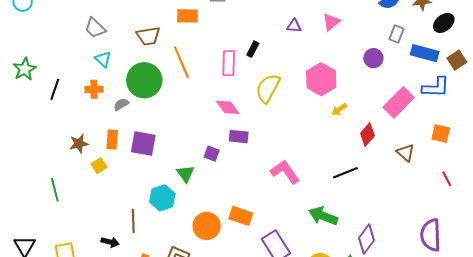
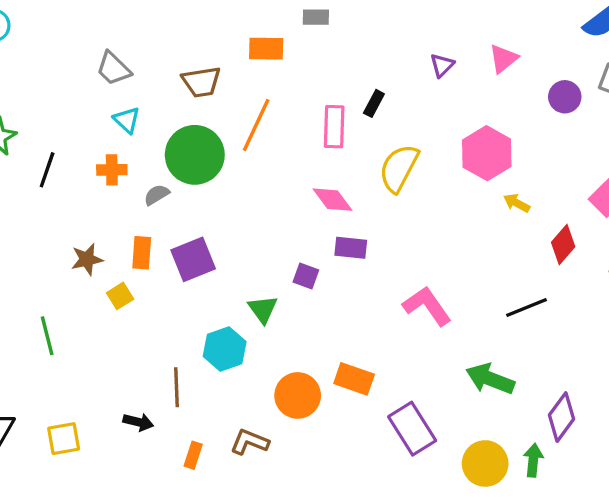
purple triangle: (294, 26) -> (442, 65), turned -49
purple circle: (373, 58) -> (565, 97), moved
orange line: (181, 62) -> (256, 125), turned 48
yellow arrow: (339, 109) -> (517, 203), turned 63
purple square: (143, 144) -> (193, 259), turned -32

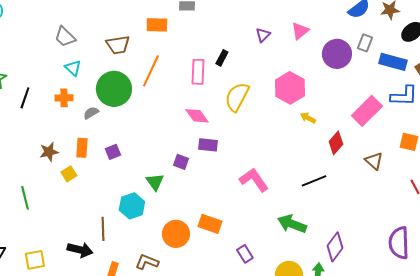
purple circle: (565, 97) -> (337, 54), size x1.5
purple square: (193, 259) -> (113, 152), size x0.6
black arrow: (138, 422) -> (80, 250), size x1.4
purple rectangle: (412, 429) -> (245, 254), size x0.6

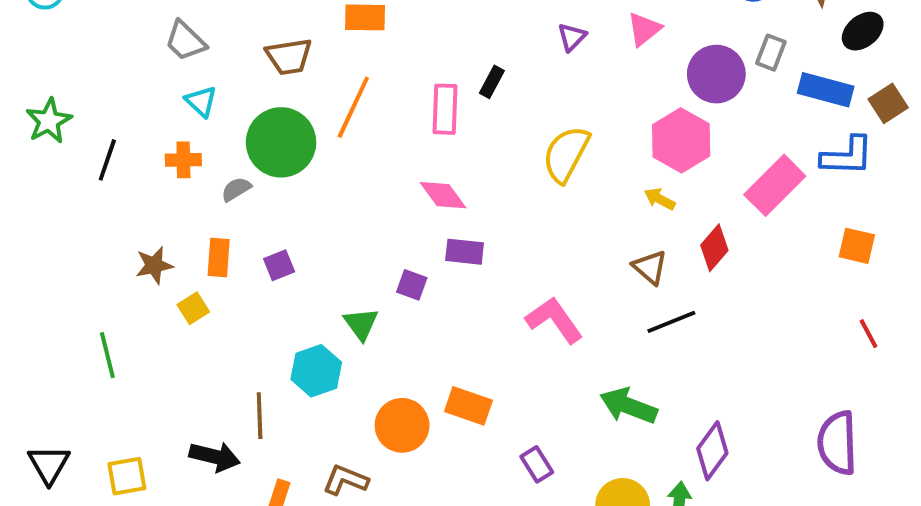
pink hexagon: (290, 88) -> (681, 140), moved
yellow semicircle: (237, 97) -> (566, 154), moved
brown triangle: (374, 161) -> (650, 267), moved

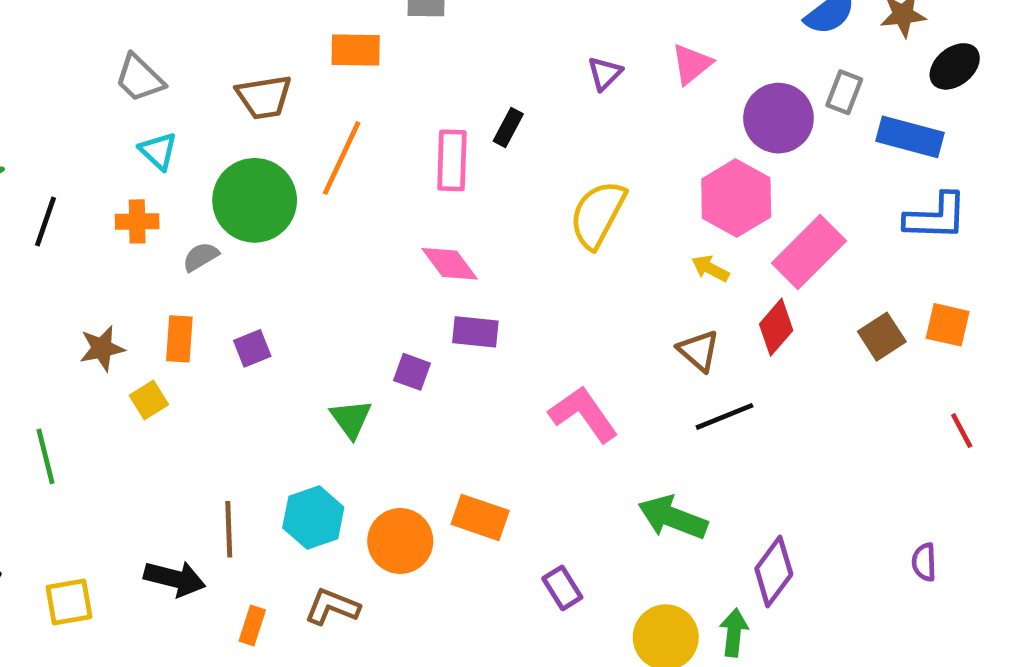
brown square: (888, 103) -> (882, 337), moved
pink rectangle: (775, 185) -> (809, 252), moved
cyan hexagon: (316, 371) -> (313, 517), moved
purple semicircle: (837, 443) -> (924, 562), size x0.5

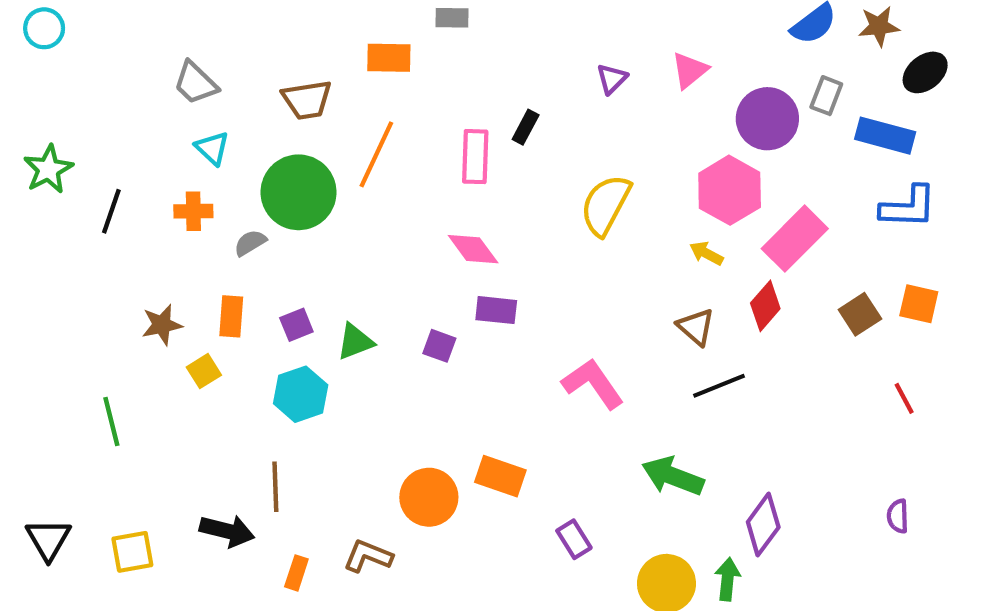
green triangle: (351, 419) -> (355, 342), moved, turned 45
red line: (962, 431) -> (904, 398), moved
cyan hexagon: (313, 517) -> (301, 394), moved

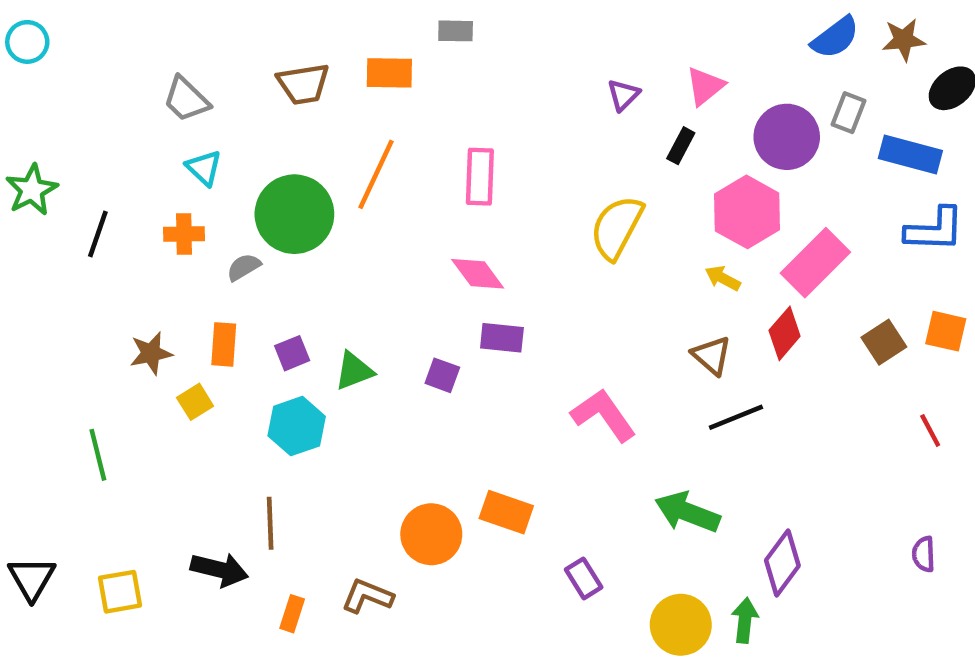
brown trapezoid: (307, 100) -> (303, 84), moved
black rectangle: (526, 127) -> (681, 146), moved

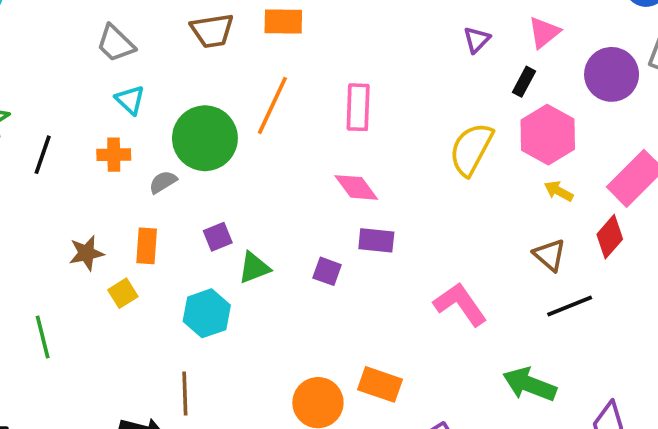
pink hexagon: (747, 212) -> (548, 135), moved
purple square: (292, 353) -> (218, 237), moved

